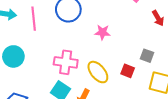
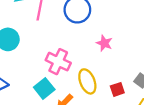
red square: (128, 71) -> (117, 89), turned 32

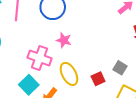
pink star: (104, 43) -> (64, 40), moved

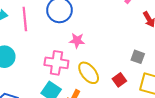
red square: (98, 79) -> (119, 80), moved

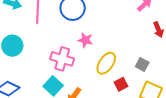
yellow ellipse: (89, 73) -> (106, 63), moved, turned 65

